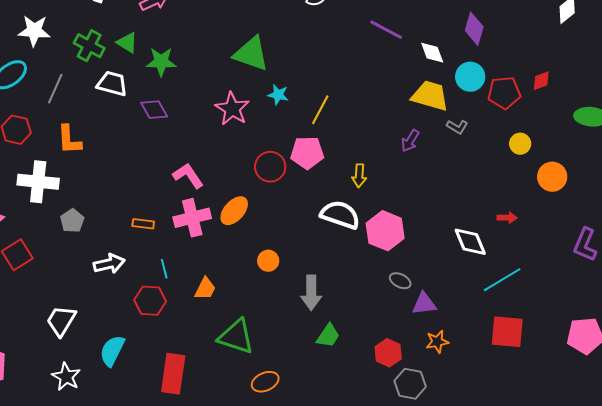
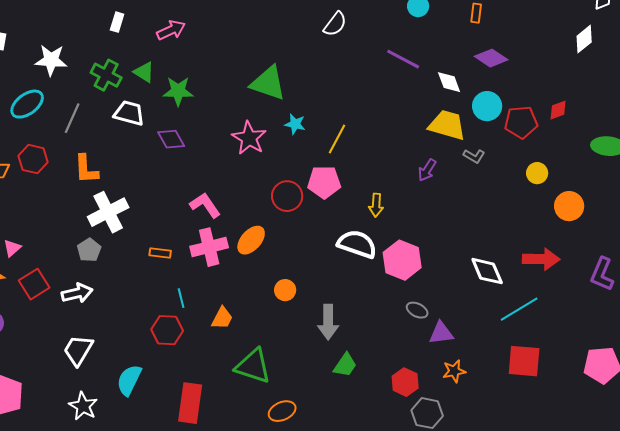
purple diamond: (474, 29) -> (491, 58), turned -72
white cross: (38, 182) -> (108, 212), moved, turned -33
red arrow: (507, 218) -> (541, 259), moved, size x1.8
white arrow: (109, 264) -> (77, 293), moved

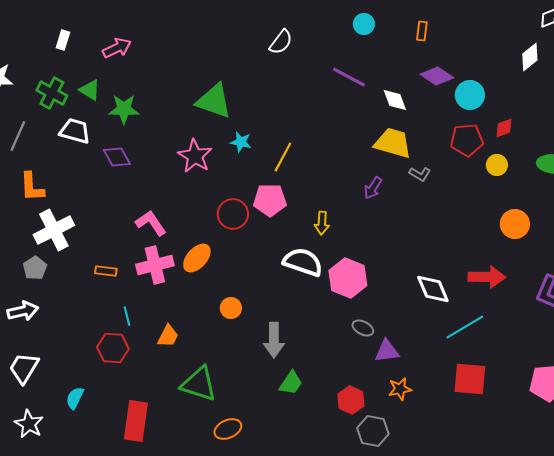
cyan circle: (487, 106) -> (470, 95), moved
yellow circle: (537, 173) -> (497, 165), moved
cyan semicircle: (129, 380) -> (75, 398), size x0.7

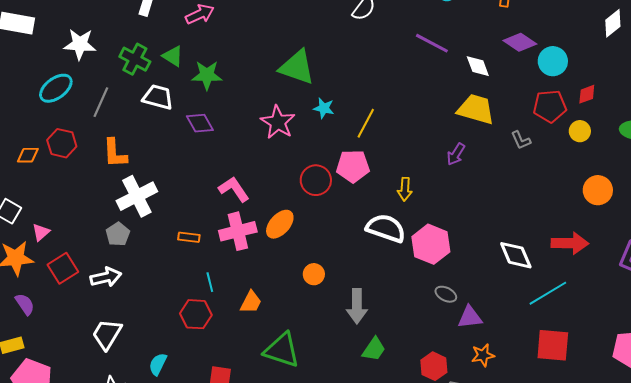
gray L-shape: (420, 174) -> (521, 140), moved, turned 35

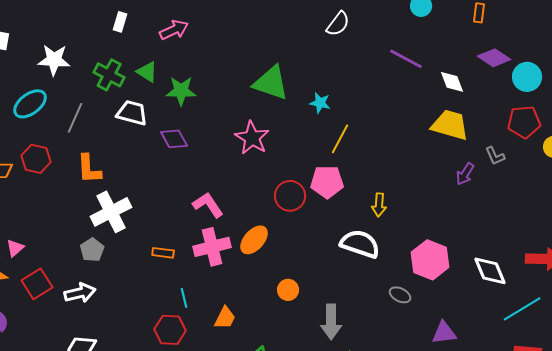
cyan star: (324, 108) -> (320, 103), moved
purple arrow: (456, 154) -> (465, 174), moved
pink hexagon: (431, 244) -> (430, 260), moved
gray ellipse: (446, 294) -> (400, 295), moved

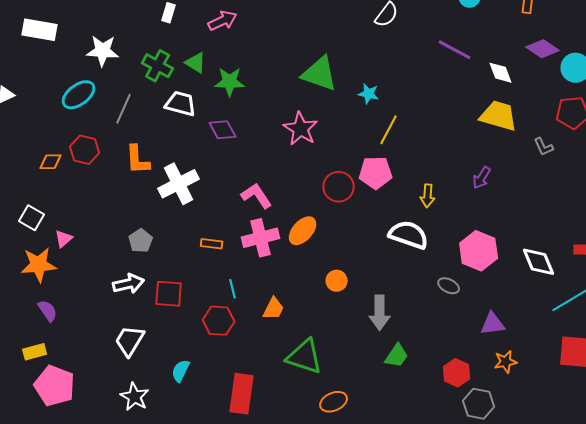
purple arrow: (465, 174) -> (482, 178), moved
white cross: (111, 212) -> (179, 184), moved
red square: (37, 284) -> (169, 294), moved, turned 36

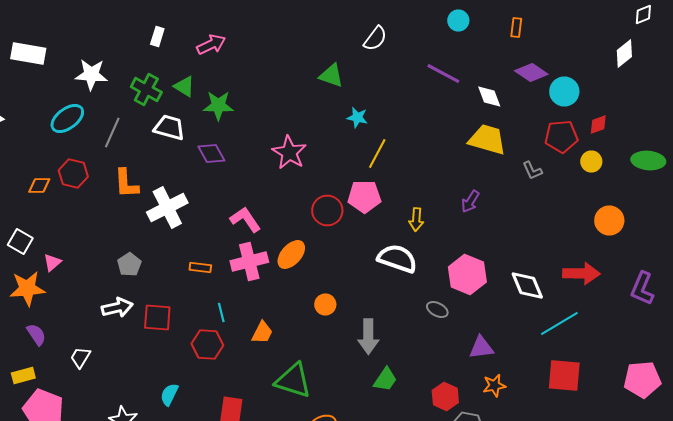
green triangle: (320, 74) -> (331, 76), moved, size x0.7
white trapezoid: (130, 341) -> (80, 358), moved, size x0.7

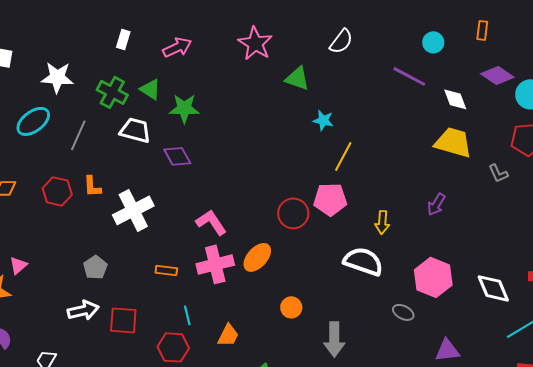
cyan circle: (458, 20) -> (433, 42), moved
pink star: (289, 152) -> (255, 43), moved
red hexagon: (73, 174) -> (57, 191), moved
orange L-shape: (126, 184) -> (92, 186), size x0.7

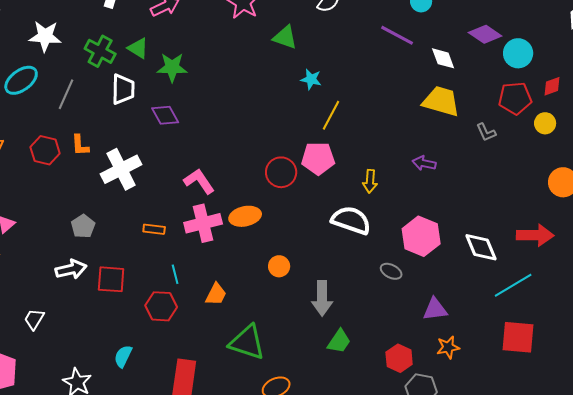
white trapezoid: (135, 130) -> (123, 89), turned 76
purple arrow: (436, 204) -> (424, 163), turned 70
orange ellipse: (257, 257) -> (245, 216), turned 36

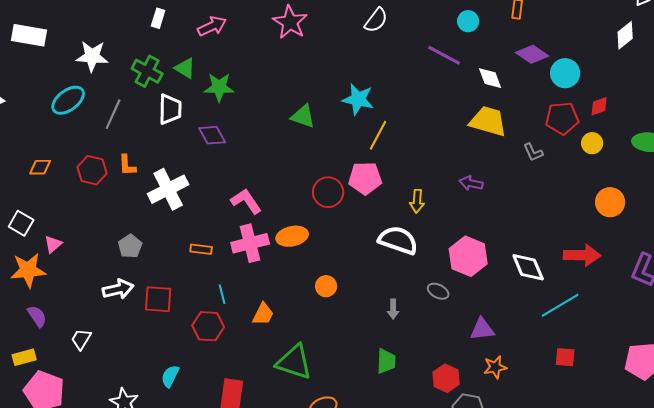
green triangle: (285, 37) -> (303, 116), moved
cyan star: (311, 79) -> (358, 99), size x1.5
gray arrow: (322, 298) -> (393, 309), moved, size x0.6
red square: (518, 337) -> (565, 357), size x0.6
green trapezoid: (339, 341) -> (386, 361), turned -32

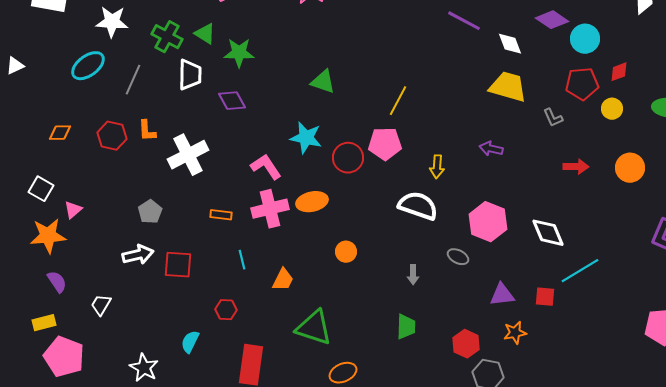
cyan star: (358, 99) -> (306, 138), moved
red arrow: (582, 255) -> (576, 167), moved, size x0.7
red hexagon: (208, 326) -> (226, 310), moved, size x0.7
red square: (565, 357) -> (545, 297), moved

